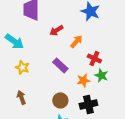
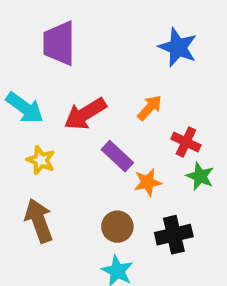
red arrow: (56, 30) -> (85, 114), moved, size x1.5
orange star: (83, 80) -> (148, 182), moved
brown arrow: (21, 97) -> (39, 221), size x1.5

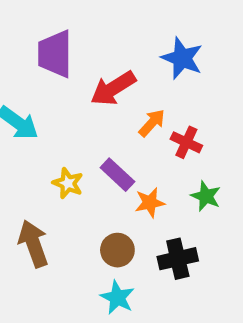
red arrow: (85, 114) -> (113, 88), moved
red cross: (186, 142) -> (186, 142), moved
yellow star: (41, 160) -> (68, 183), moved

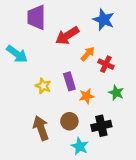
purple rectangle: (117, 175) -> (69, 81), turned 30
brown arrow: (33, 244) -> (41, 128), moved
cyan star: (117, 297) -> (80, 146), moved

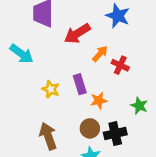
green star: (116, 93) -> (139, 106), moved
brown circle: (69, 121) -> (90, 128), moved

